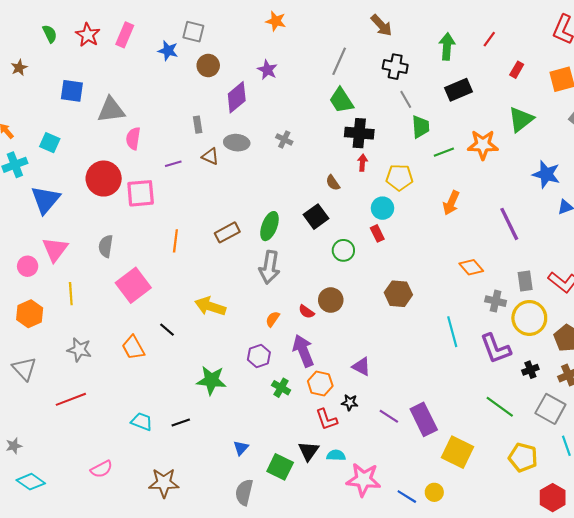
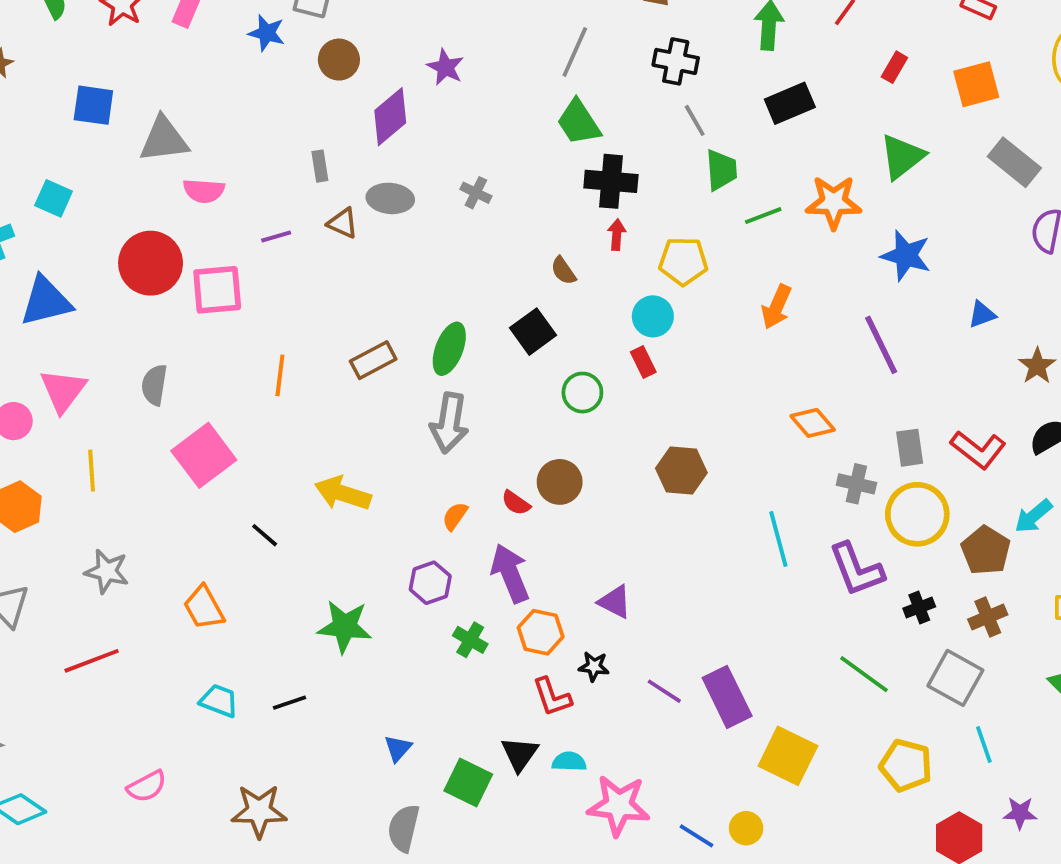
pink semicircle: (133, 138) -> (204, 191), turned -95
blue star: (546, 174) -> (906, 256), moved
blue triangle: (46, 200) -> (46, 301), turned 36
orange trapezoid: (133, 348) -> (204, 607), moved

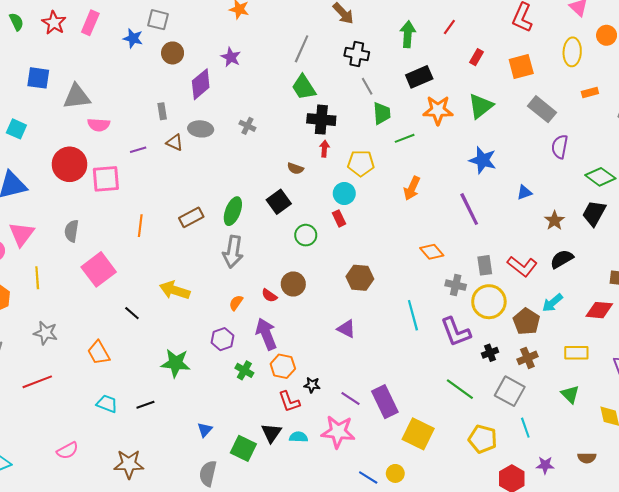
orange star: (834, 202) -> (438, 110), moved
brown semicircle: (563, 271) -> (295, 168), turned -35
purple triangle: (615, 602) -> (346, 329), moved
pink star: (619, 805) -> (338, 432), moved

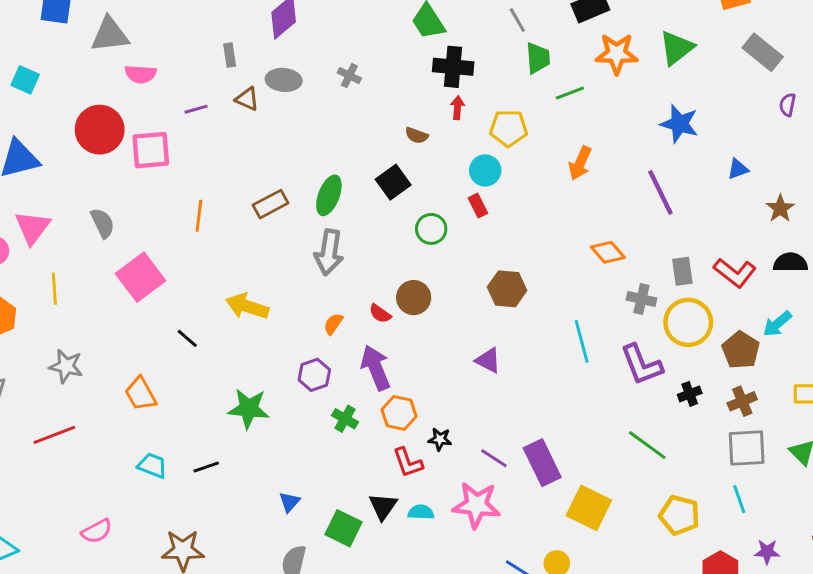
purple semicircle: (560, 147) -> (788, 105), size x0.7
gray semicircle: (72, 231) -> (103, 223), turned 145
black semicircle: (562, 259) -> (790, 262), turned 30
gray square: (510, 391) -> (747, 448), moved, turned -32

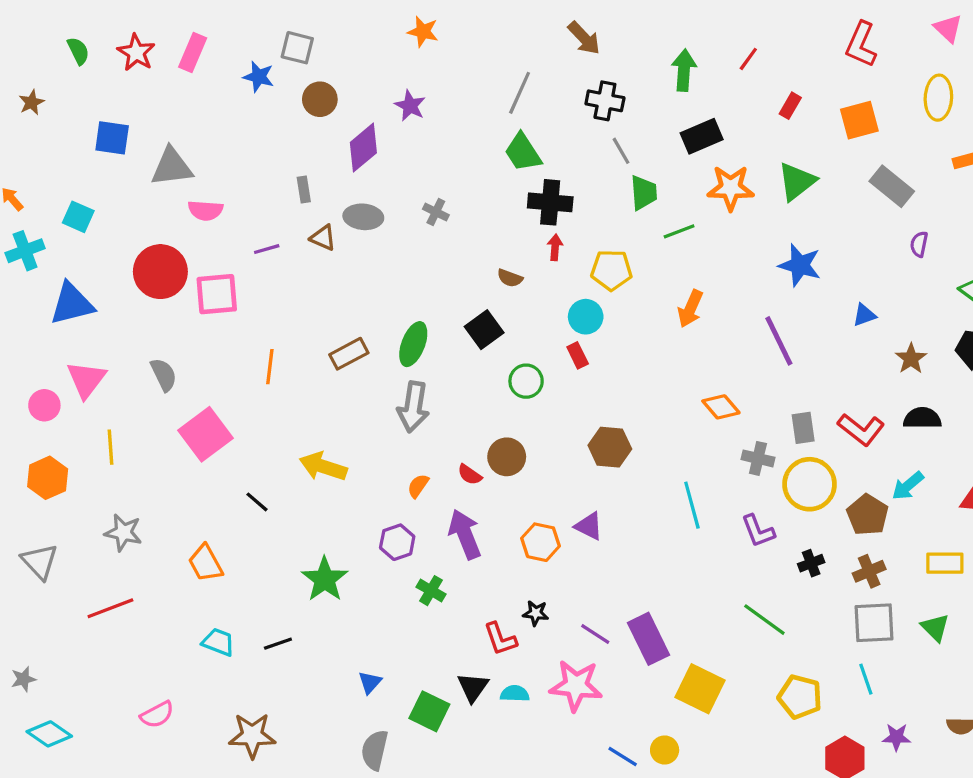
purple L-shape: (641, 365) -> (758, 531), size x0.7
green star: (249, 409) -> (325, 579), turned 30
orange hexagon: (399, 413) -> (541, 542), moved

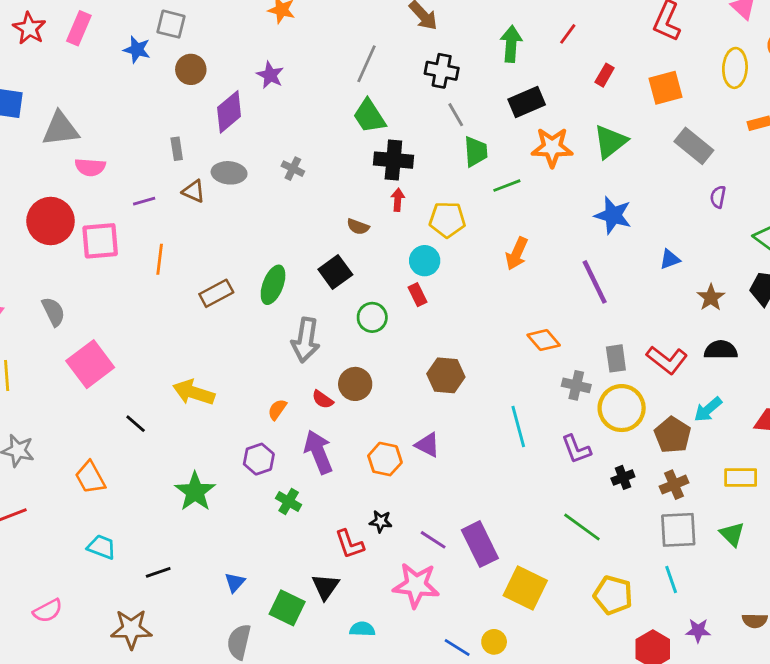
orange line: (270, 367) -> (160, 259), moved
gray arrow: (413, 407) -> (306, 340), moved
black line: (278, 644) -> (158, 572), moved
cyan semicircle: (515, 694) -> (362, 629), moved

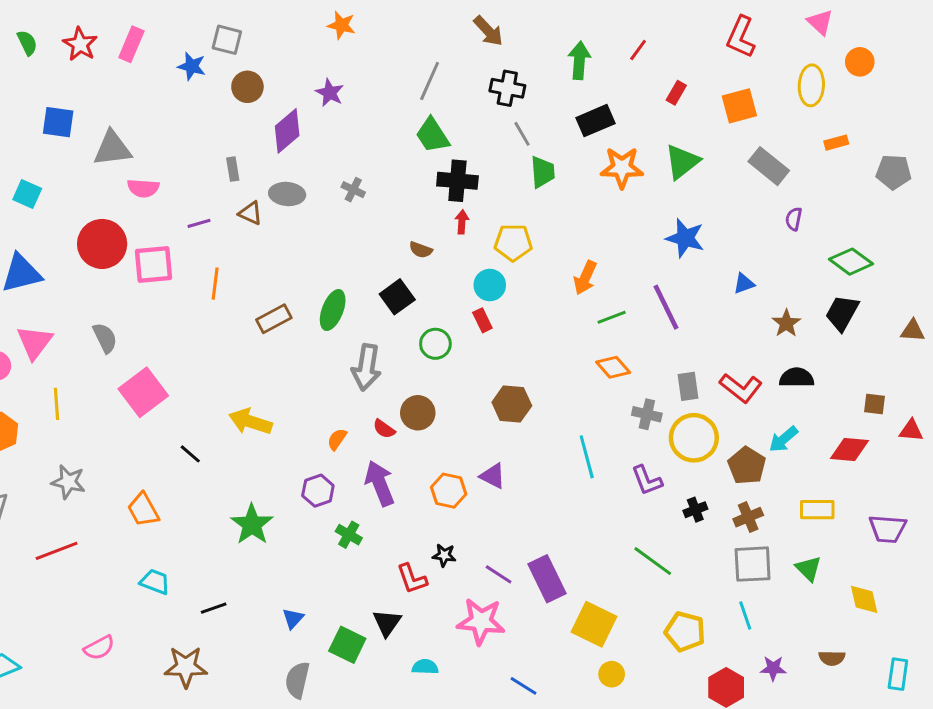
green line: (507, 186) -> (612, 317), moved
yellow circle: (494, 642) -> (612, 674), moved

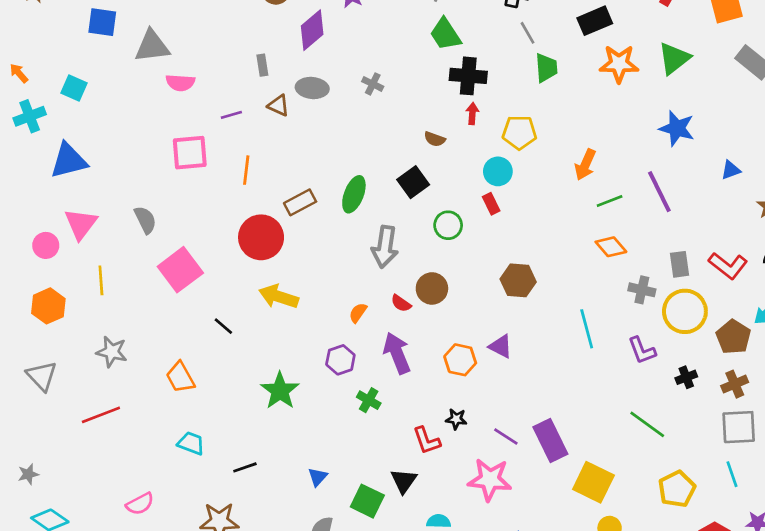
red circle: (102, 244) -> (261, 237), moved
yellow pentagon: (685, 632) -> (677, 489), turned 30

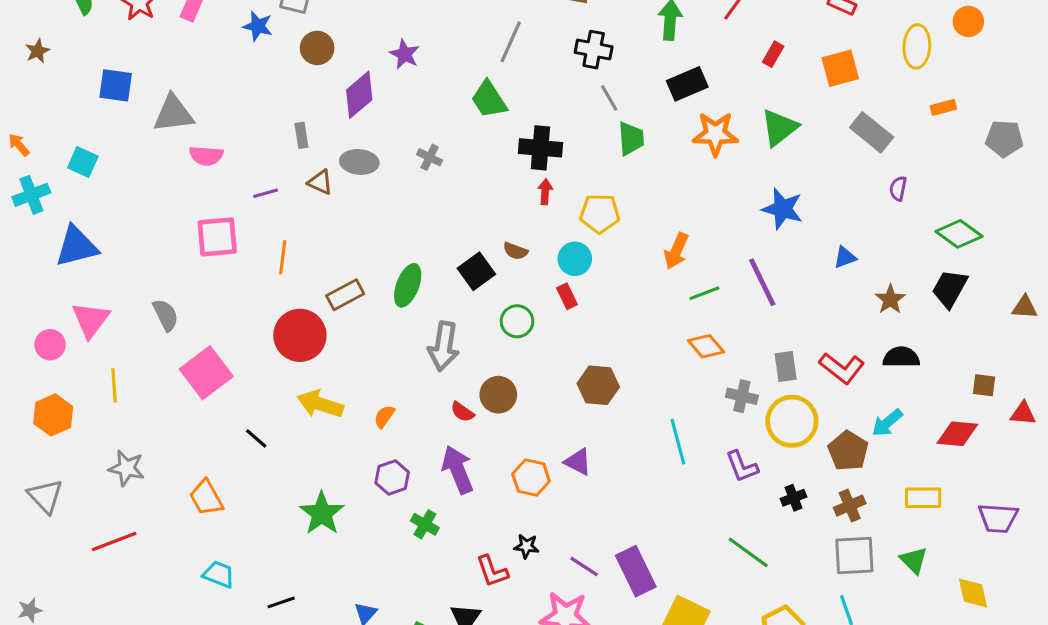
green trapezoid: (445, 34) -> (489, 100), moved
brown semicircle: (435, 139) -> (515, 251), moved
orange semicircle: (358, 313) -> (384, 417), moved

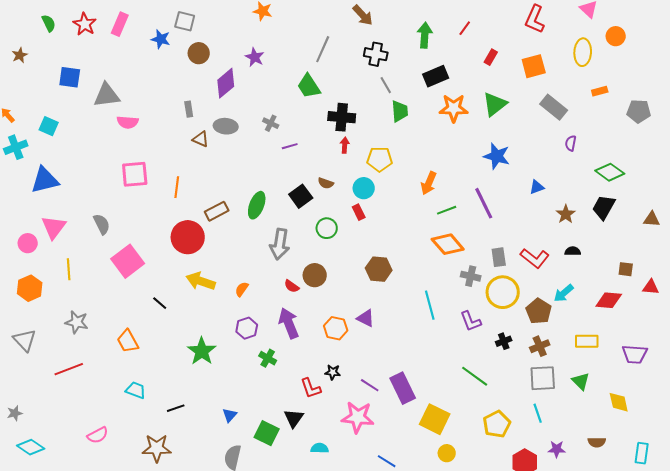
purple line: (266, 193) -> (290, 146), moved
orange diamond: (706, 346) -> (448, 244), size x1.4
black semicircle: (901, 357) -> (573, 251), size x0.7

